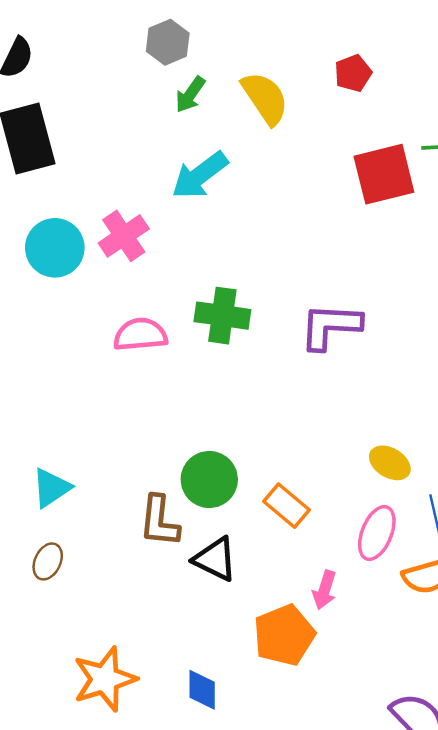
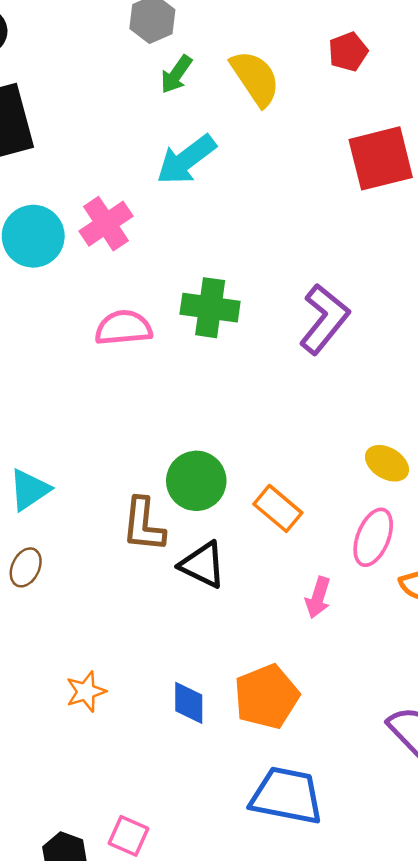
purple L-shape: (330, 326) -> (324, 319), turned 126
orange pentagon: (284, 635) -> (267, 697), moved
orange star: (105, 679) -> (86, 692), size x0.6

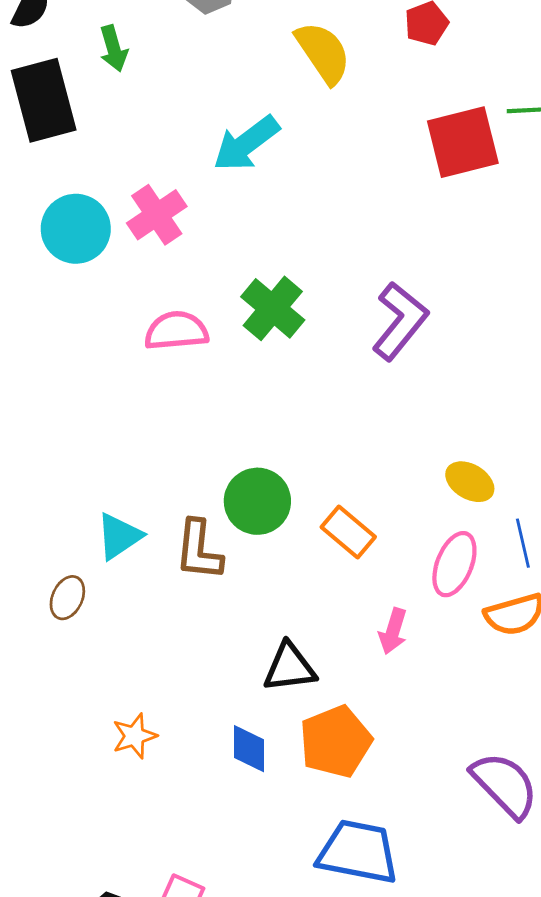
green arrow: (176, 74) -> (113, 49), moved, turned -51
green cross: (210, 308) -> (273, 308), turned 32
cyan triangle: (29, 490) -> (119, 536), moved
black triangle: (203, 565) -> (290, 668), moved, turned -33

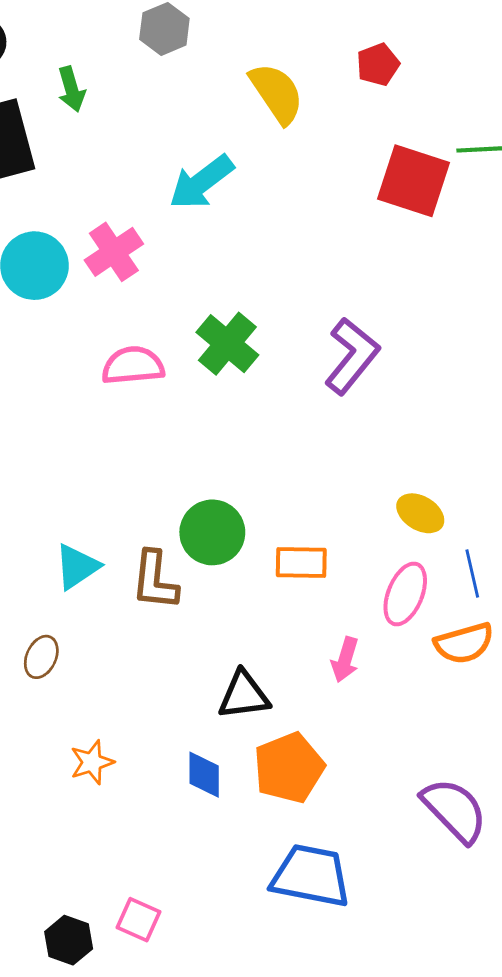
red square: (463, 142) -> (413, 181), turned 32
orange rectangle: (348, 532) -> (301, 563), turned -39
brown ellipse: (67, 598) -> (41, 657), moved

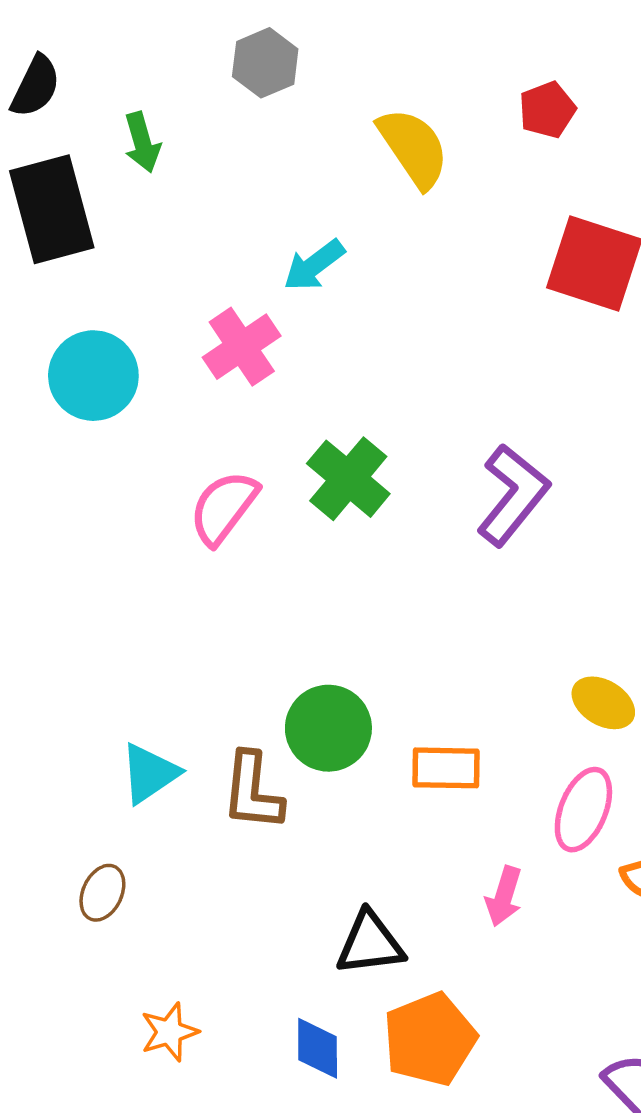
cyan arrow: (201, 182) -> (314, 265), size x0.7
pink cross: (114, 252) -> (242, 347), moved
pink semicircle: (133, 365) -> (224, 508), turned -48

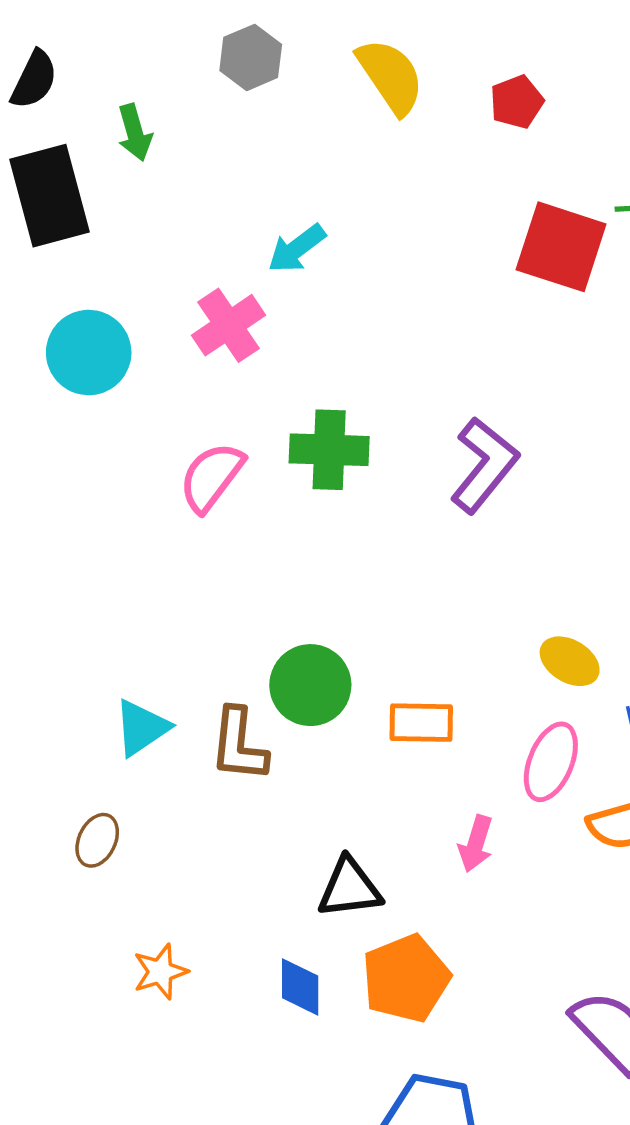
yellow semicircle: (413, 148) -> (391, 76), moved
green cross: (348, 479) -> (329, 450), turned -38

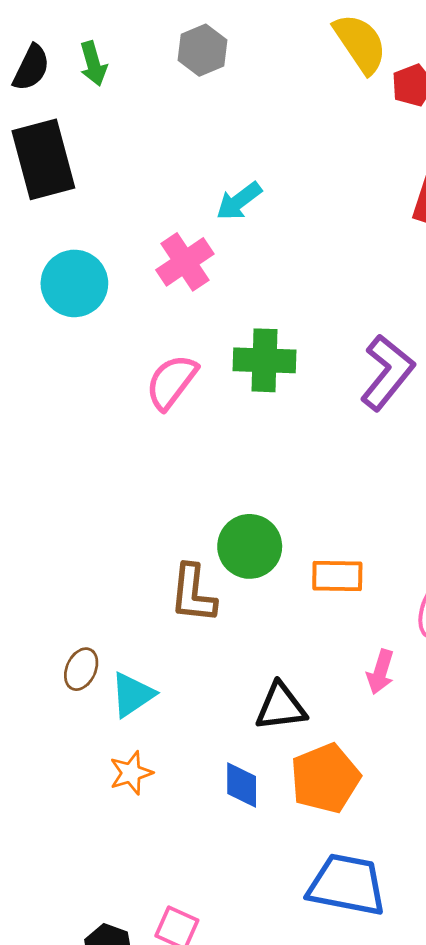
yellow semicircle: (391, 76) -> (360, 43), moved
green arrow: (135, 133) -> (93, 64), moved
cyan triangle: (142, 728) -> (132, 695), moved

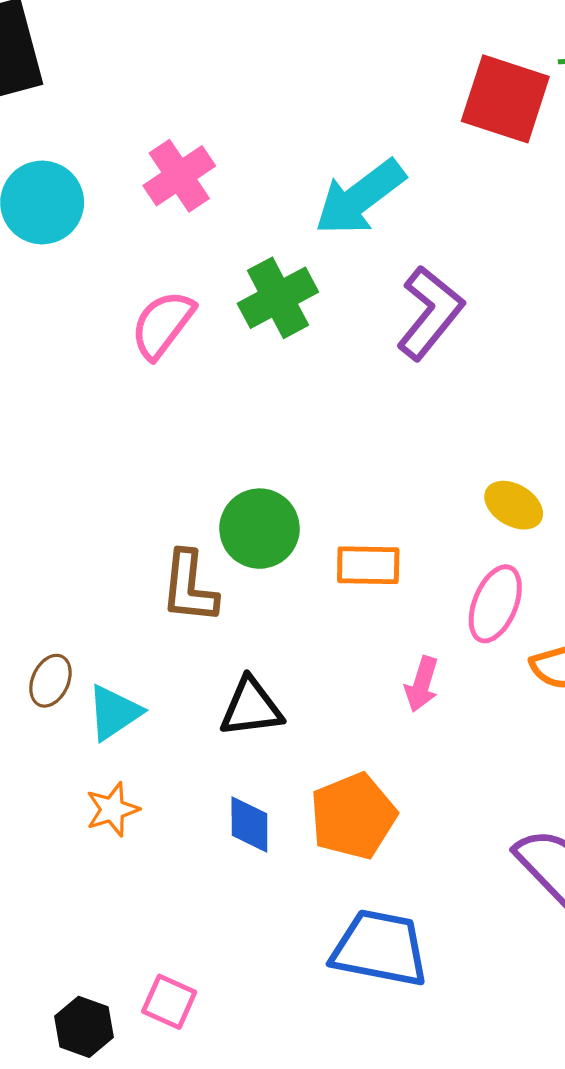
cyan arrow: (239, 201) -> (360, 197), moved, size x1.6
green cross: (265, 360) -> (278, 298), turned -30
black triangle: (281, 707) -> (251, 707), moved

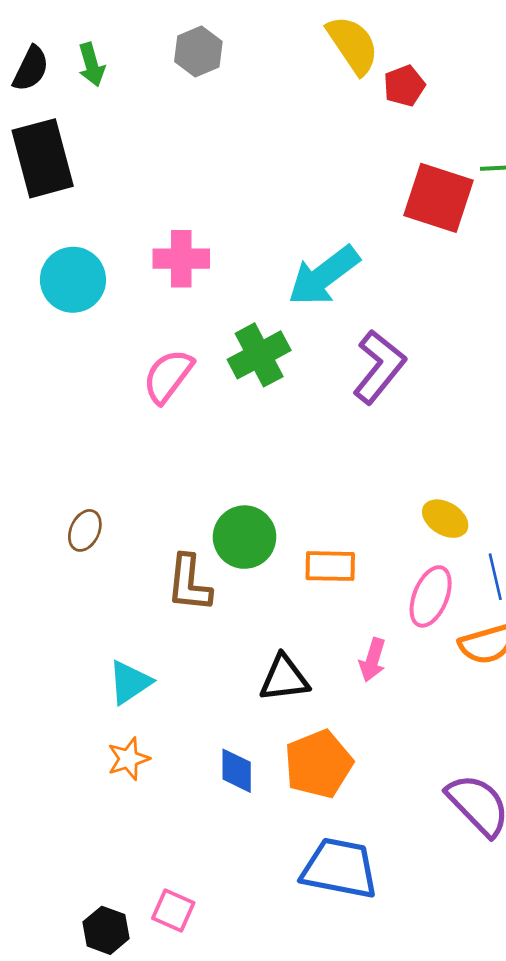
pink cross: (179, 176) -> (181, 259), turned 34
brown ellipse: (50, 681) -> (85, 530), moved
black triangle: (251, 707) -> (284, 678), moved

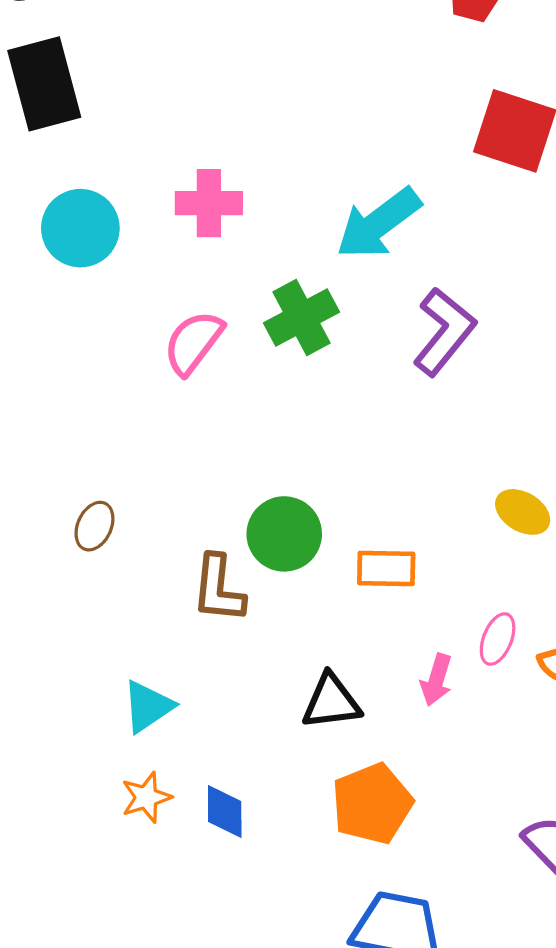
pink ellipse: (431, 596) -> (498, 639), moved, size x0.7
blue diamond: (237, 771) -> (225, 812), moved

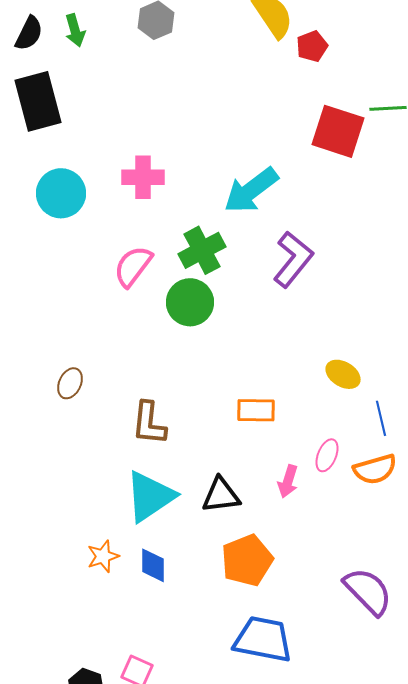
green circle: (284, 534) -> (190, 302), moved
cyan triangle: (148, 706) -> (150, 496), moved, size x1.5

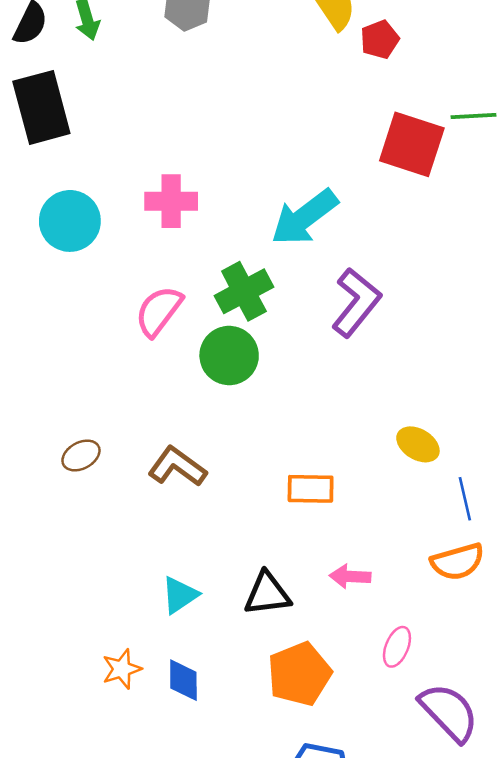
brown ellipse: (70, 383) -> (81, 455), turned 36
brown L-shape: (149, 423) -> (177, 467), moved, turned 120
pink ellipse: (327, 455) -> (397, 647), moved
pink arrow: (288, 481) -> (350, 576), turned 76
cyan triangle: (150, 496) -> (180, 595), size x0.6

